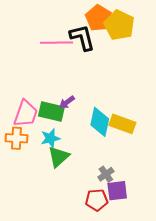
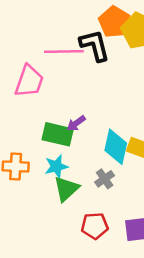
pink trapezoid: (26, 114) -> (29, 81), moved
gray cross: (106, 174) -> (105, 179), moved
red pentagon: (97, 200) -> (95, 226), moved

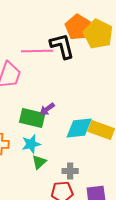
cyan diamond: (116, 147) -> (79, 128), turned 72
gray cross: (105, 179) -> (70, 171), moved, turned 35
green triangle: (66, 189) -> (39, 162), size x0.7

